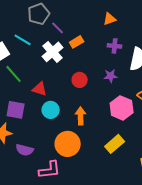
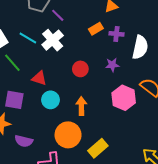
cyan line: (23, 40) -> (28, 38), moved
orange rectangle: (77, 42) -> (96, 29), moved
yellow rectangle: (115, 144) -> (98, 148), moved

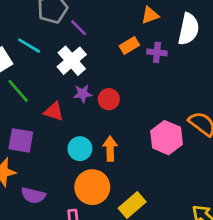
cyan line: (28, 38) -> (29, 46), moved
white semicircle: (140, 47) -> (189, 29), moved
purple star: (112, 65) -> (83, 94), moved
cyan circle: (51, 100) -> (80, 149), moved

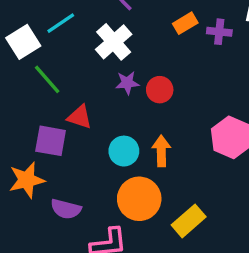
cyan line: (29, 46) -> (61, 23), turned -65
red triangle: (54, 112) -> (80, 117), moved

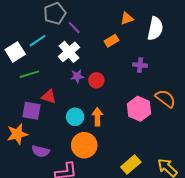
purple cross: (219, 32) -> (140, 65), moved
green line: (47, 79) -> (29, 74), turned -66
yellow rectangle: (189, 221) -> (131, 164), moved

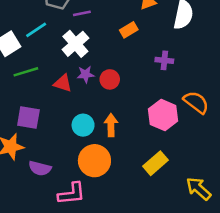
purple line: (74, 28) -> (82, 13), turned -56
red triangle: (49, 97) -> (63, 83), moved
yellow rectangle: (131, 164) -> (155, 163), moved

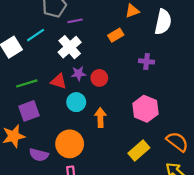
green line: (26, 72) -> (27, 83), moved
orange semicircle: (196, 102) -> (177, 142), moved
purple square: (28, 117) -> (29, 111), turned -30
cyan circle: (83, 125) -> (76, 102), moved
orange circle: (94, 161) -> (70, 144), moved

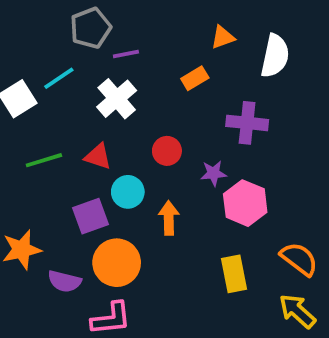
purple cross: (147, 61) -> (247, 123), size x1.5
purple star: (78, 74) -> (213, 173), moved
purple square: (29, 111) -> (91, 216), moved
yellow rectangle: (139, 150) -> (234, 274), turned -60

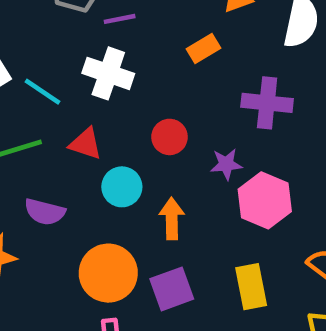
cyan line: (59, 78) -> (42, 92), moved, turned 68
white cross: (117, 99) -> (108, 73), turned -30
purple square: (91, 216) -> (172, 289), moved
purple semicircle: (64, 281) -> (45, 212), moved

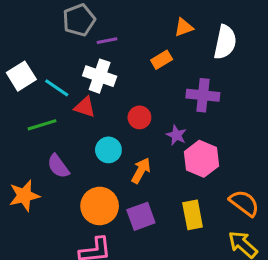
red triangle: (86, 144) -> (85, 107), moved
purple star: (226, 164) -> (176, 135), turned 30
purple semicircle: (45, 212) -> (58, 166), turned 40
orange arrow: (172, 219) -> (141, 171), turned 30

